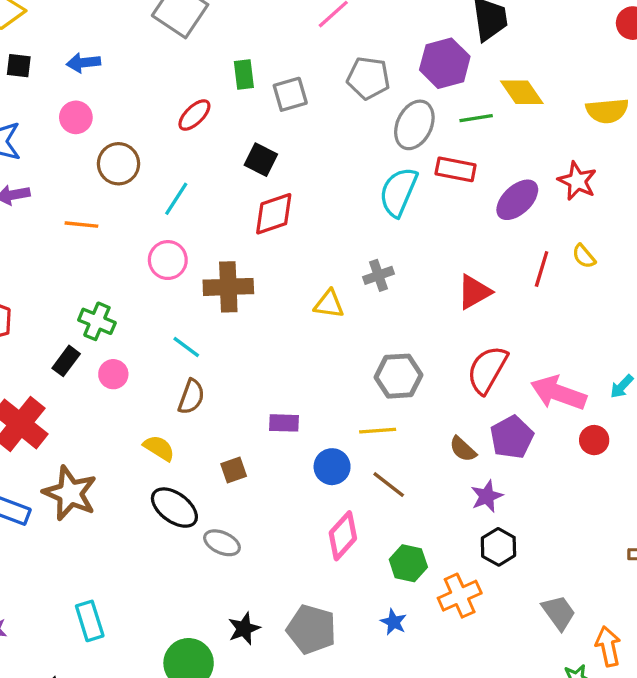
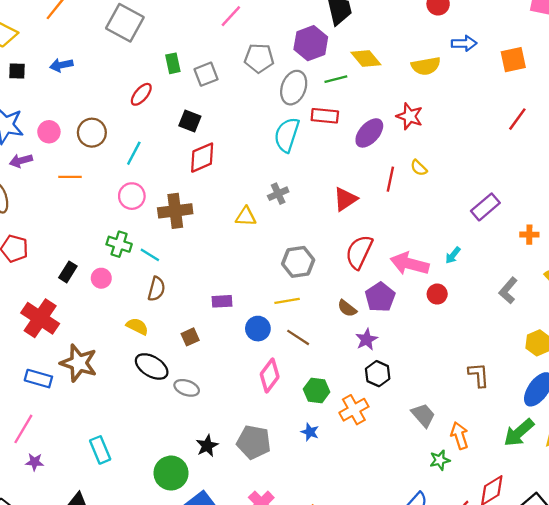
pink circle: (76, 117) -> (49, 132), moved
green cross: (97, 321) -> (119, 244), moved

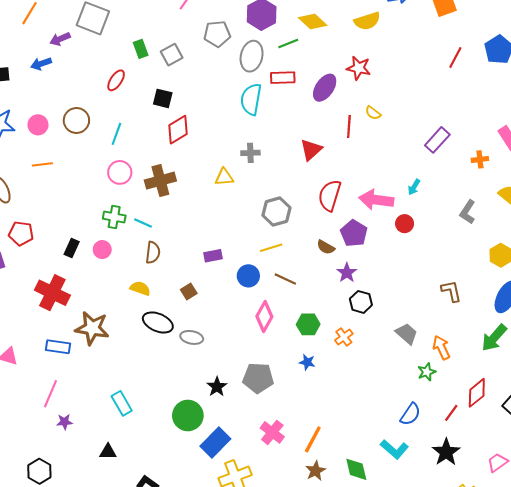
purple arrow: (21, 161) -> (60, 39), moved
orange line: (70, 177) -> (42, 164), moved
gray cross: (278, 194) -> (250, 153), turned 30
orange cross: (354, 410) -> (344, 337), size x0.7

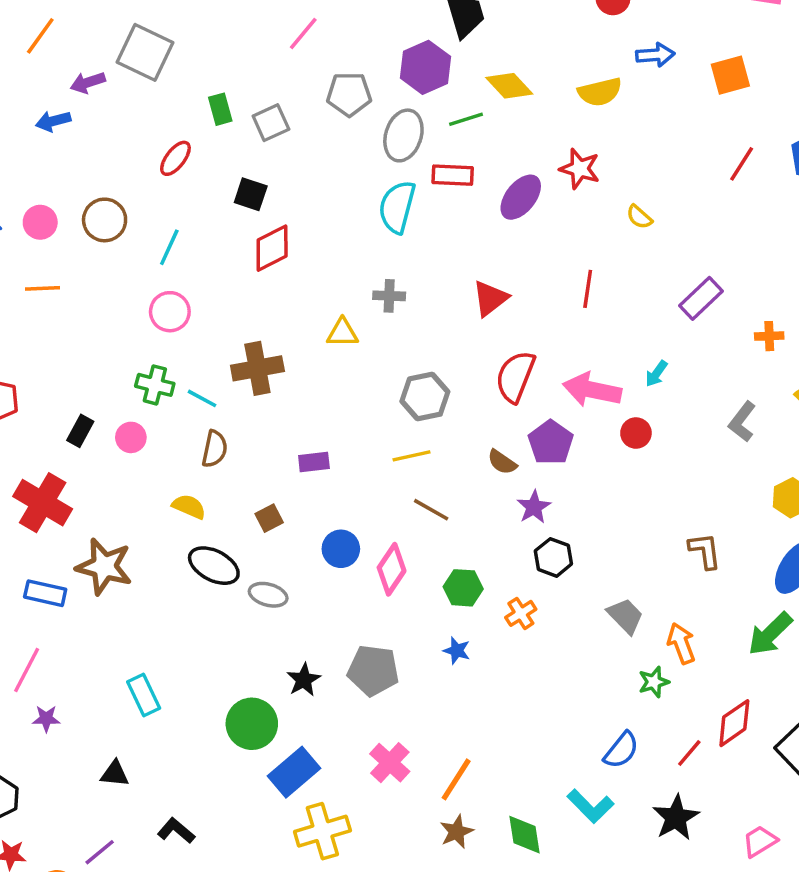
yellow semicircle: (373, 113) -> (639, 217), moved
red line: (349, 127) -> (588, 289), moved
brown cross: (160, 181) -> (257, 368), moved
blue circle: (248, 276) -> (341, 549), moved

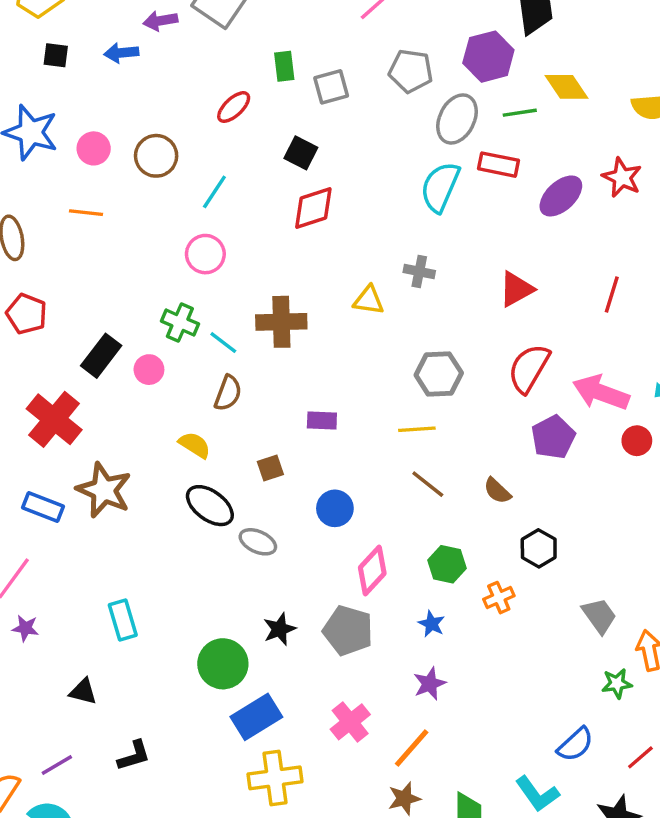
black rectangle: (80, 431) -> (101, 356), size x1.4
brown semicircle: (502, 462) -> (497, 491), moved
purple star: (534, 507) -> (430, 684), moved
pink diamond: (392, 569) -> (372, 570), moved
black L-shape: (176, 831) -> (134, 756), turned 114

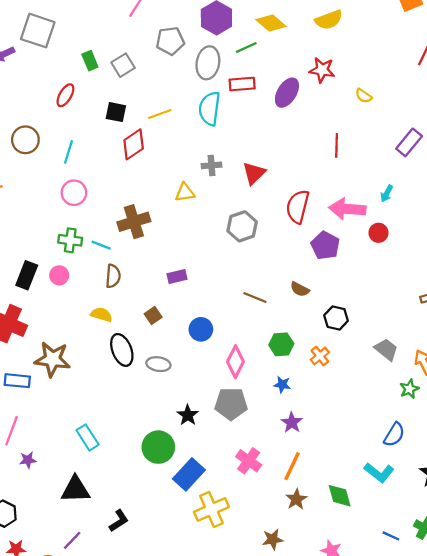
red triangle: (516, 289) -> (254, 173), moved
yellow line: (417, 429) -> (160, 114), moved
black ellipse: (210, 506) -> (122, 350), turned 48
black triangle: (83, 692) -> (75, 489), size x1.6

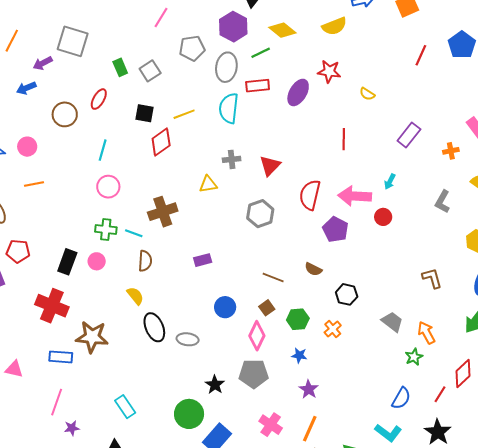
brown circle: (25, 140) -> (65, 114), moved
yellow semicircle: (101, 315) -> (135, 296), turned 36
brown square: (153, 316) -> (267, 308), moved

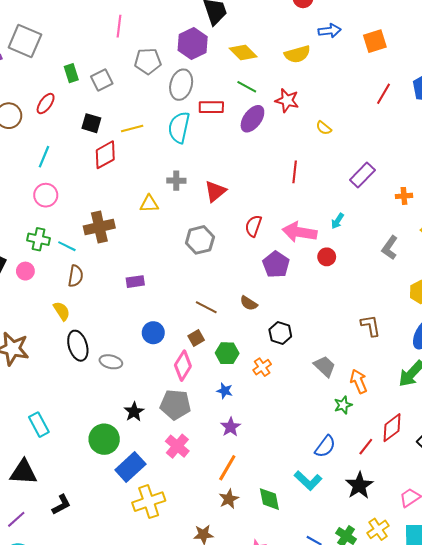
pink line: (161, 18) -> (119, 26), turned -30
green line: (261, 53) -> (247, 87), moved, turned 48
red semicircle: (310, 195) -> (253, 226), size x0.7
pink cross: (271, 425) -> (177, 446), moved

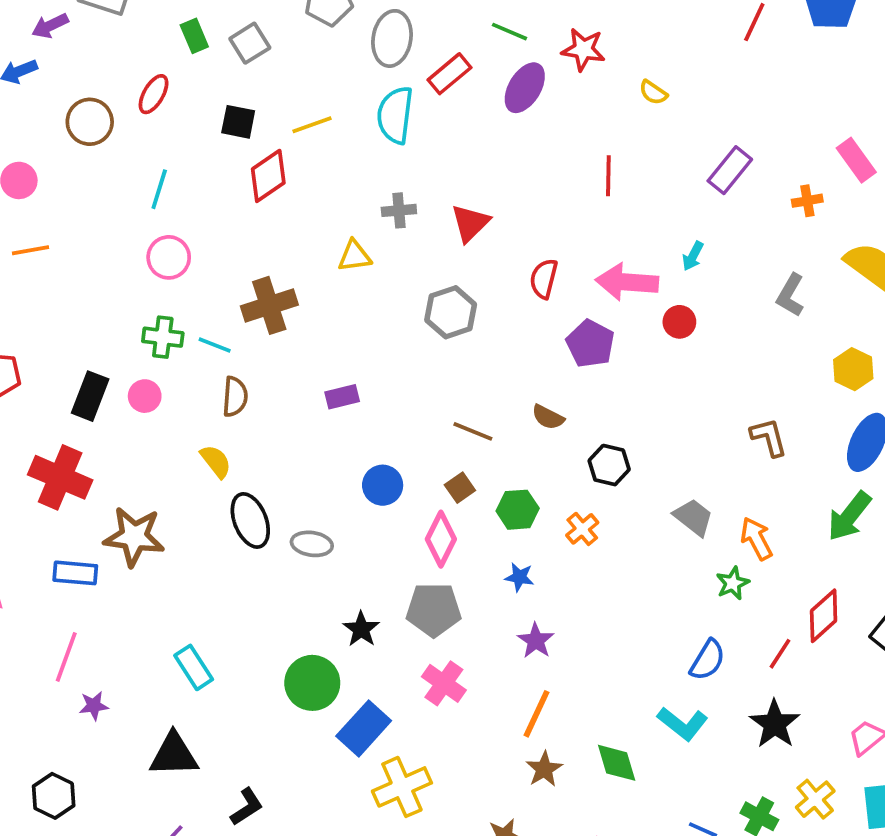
red rectangle: (211, 107) -> (450, 74), turned -35

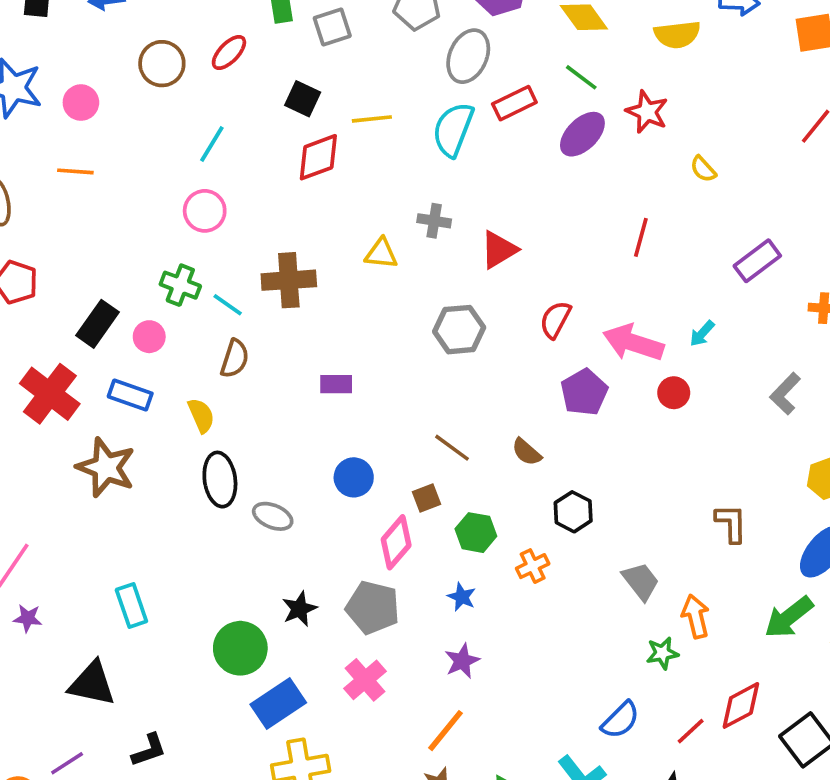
blue rectangle: (75, 573) -> (130, 395), moved

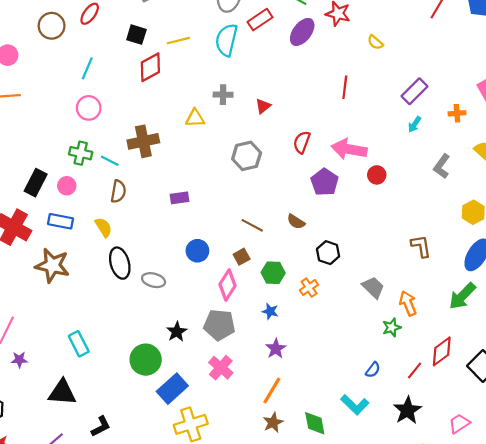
red triangle: (499, 250) -> (263, 106), size x0.7
cyan arrow: (702, 334) -> (415, 124), moved
blue semicircle: (620, 720) -> (373, 370), size x0.7

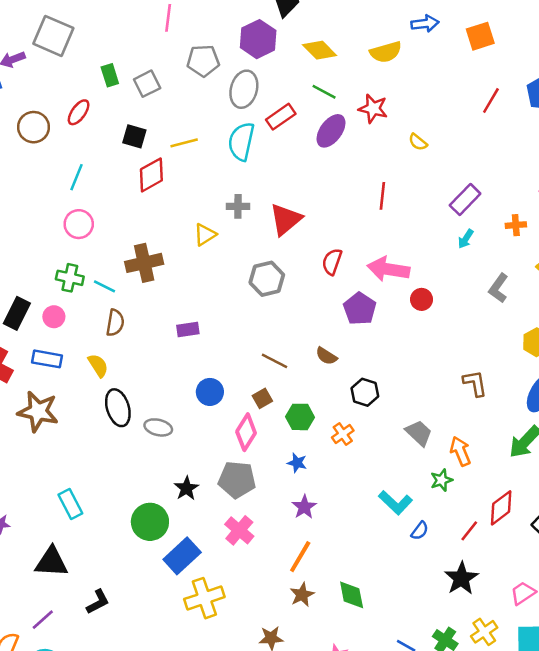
red triangle: (263, 106) -> (286, 219), size x1.8
yellow triangle: (195, 118) -> (205, 235), turned -30
cyan L-shape: (355, 405) -> (396, 503), moved

